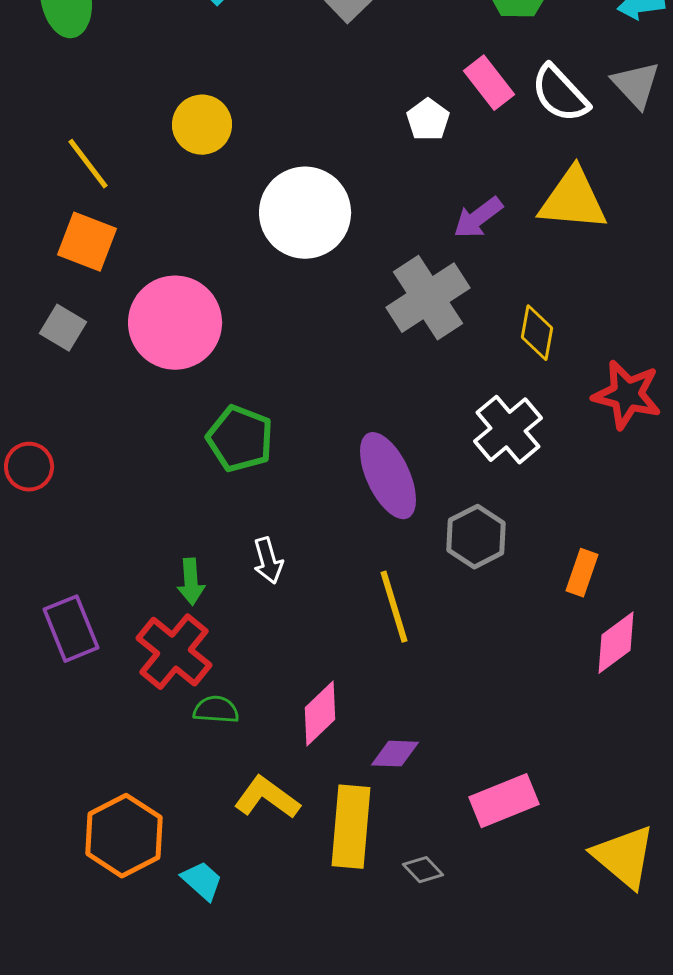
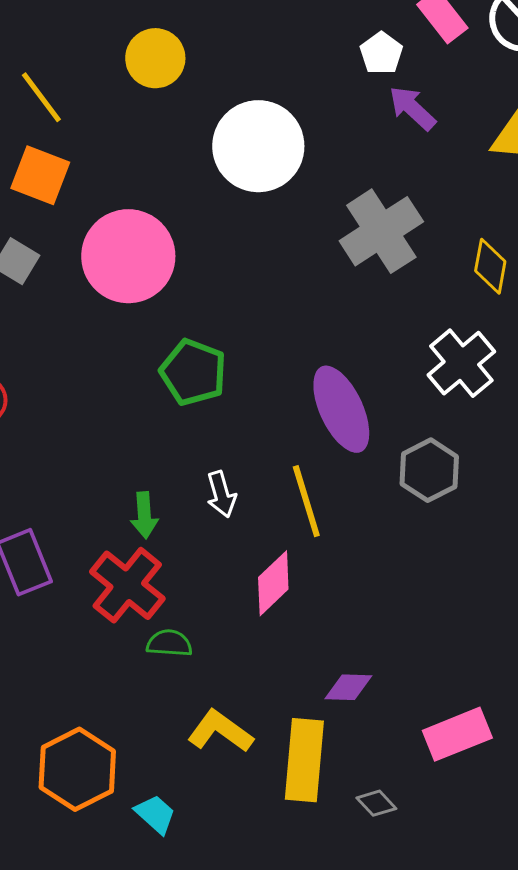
purple arrow: (478, 218) -> (412, 108), moved, turned 80
yellow line: (394, 607) -> (306, 501), moved
pink diamond: (320, 714) -> (273, 583), moved

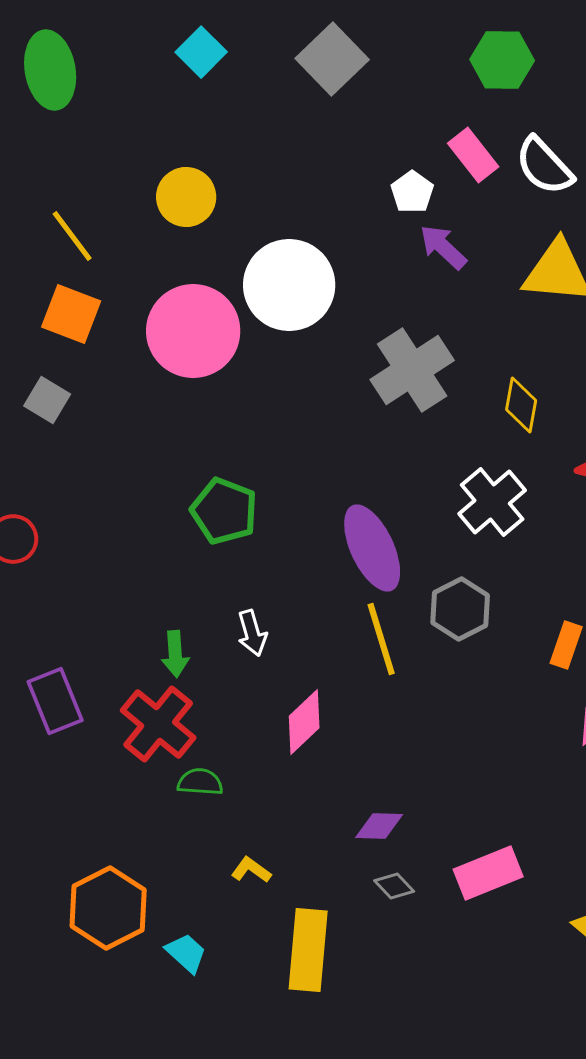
pink circle: (128, 256) -> (193, 331), moved
yellow line: (306, 501) -> (381, 639), moved
yellow L-shape: (220, 731) -> (251, 870), size x0.6
yellow rectangle: (304, 760) -> (308, 950), moved
gray diamond: (376, 803) -> (394, 886), moved

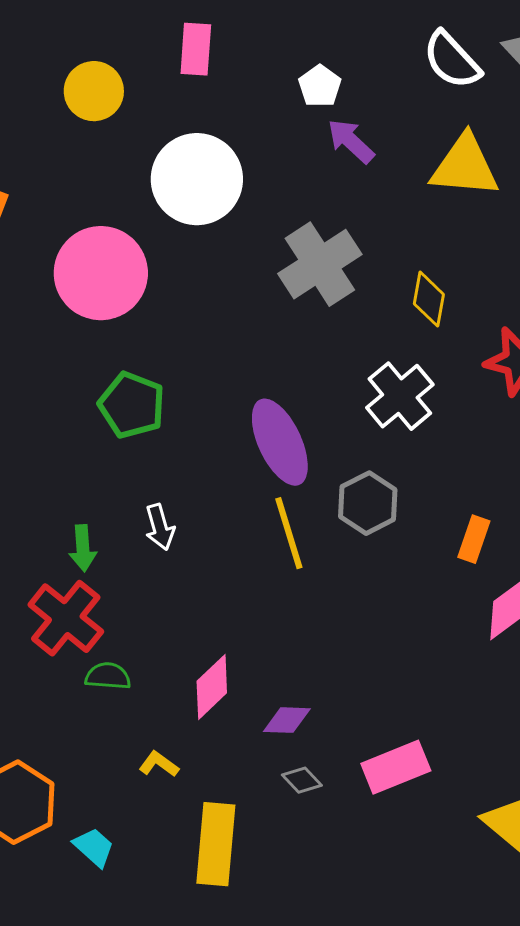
pink rectangle: (473, 155) -> (196, 49), moved, turned 42
pink circle: (193, 331) -> (101, 273), moved
pink diamond: (304, 722) -> (212, 687), moved

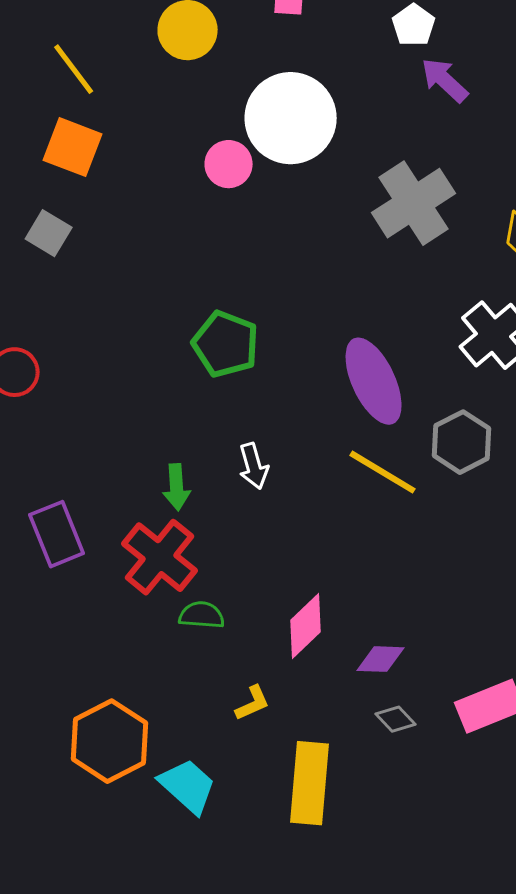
pink circle: (101, 273) -> (229, 164), moved, size x0.5
yellow line: (289, 533) -> (383, 472), turned -42
yellow L-shape: (159, 764) -> (253, 703), turned 120
cyan trapezoid: (94, 847) -> (188, 786), size x1.4

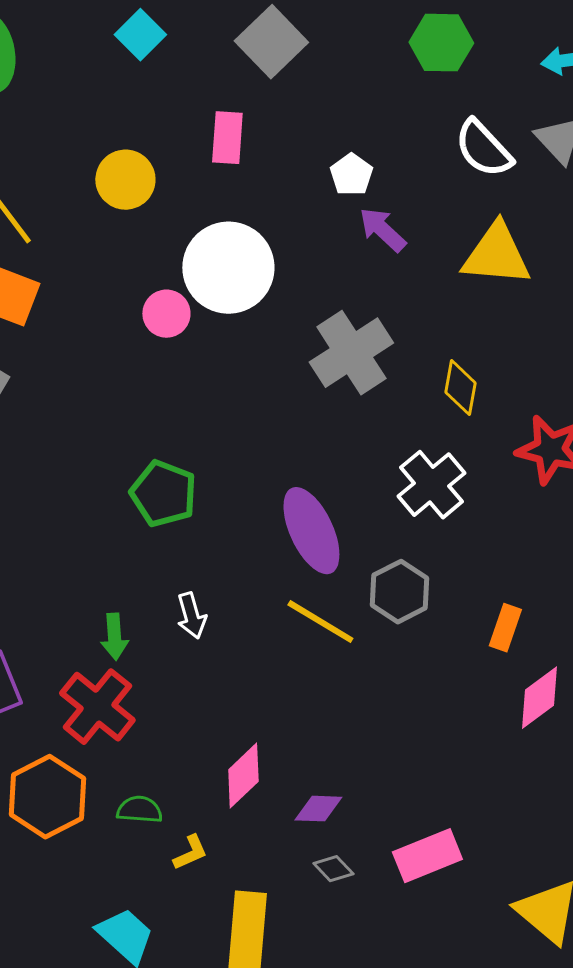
green semicircle: (202, 615) -> (139, 810), moved
orange hexagon: (110, 741) -> (47, 797), moved

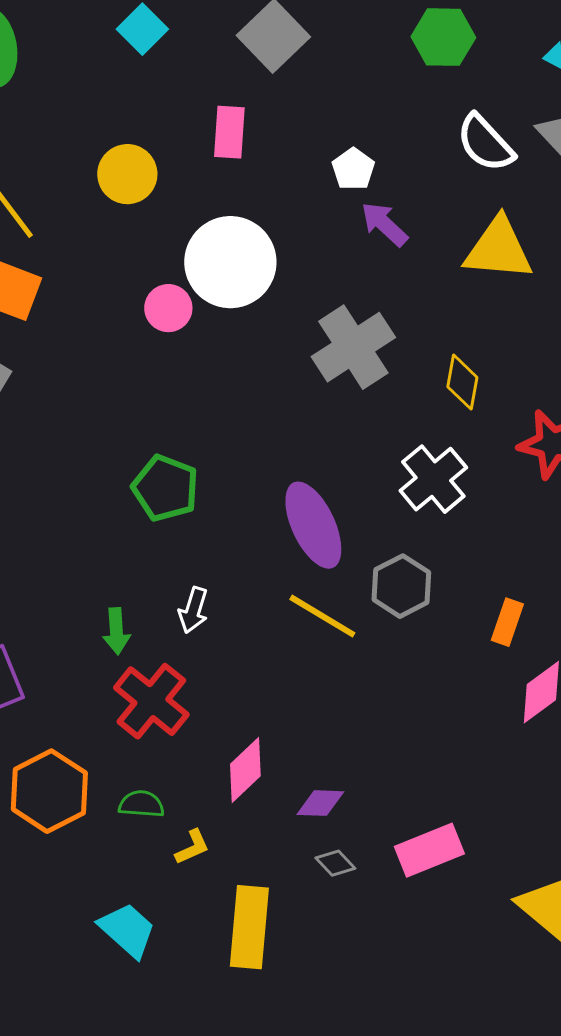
white arrow: (191, 616) -> (193, 610), turned 33
red cross: (97, 707) -> (151, 701), moved

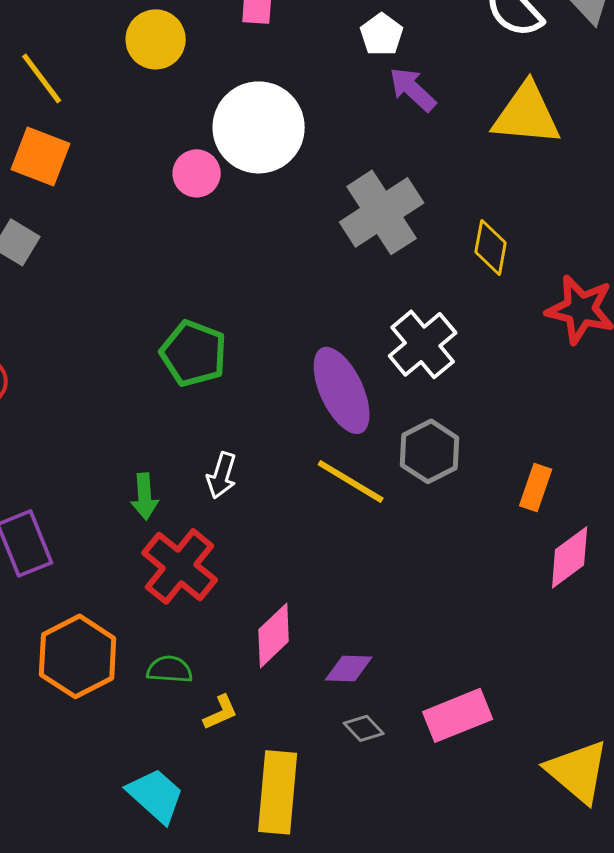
white cross: (433, 479) -> (423, 344), moved

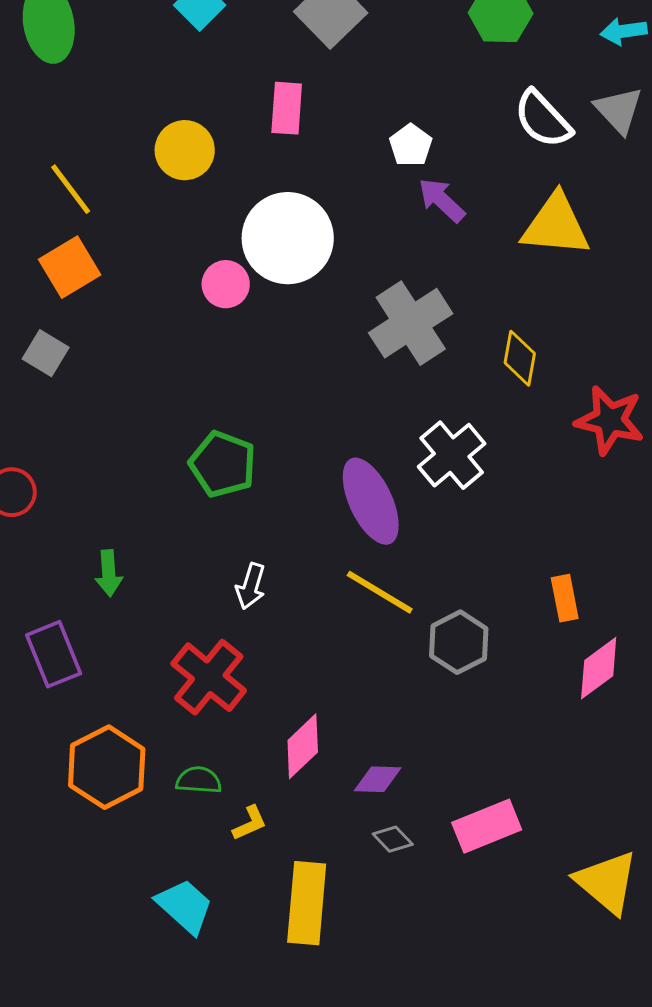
orange square: (41, 156) -> (70, 267), turned 38
gray hexagon: (430, 451) -> (459, 642), moved
orange rectangle: (536, 487) -> (565, 598), turned -30
green arrow: (145, 496) -> (109, 573), moved

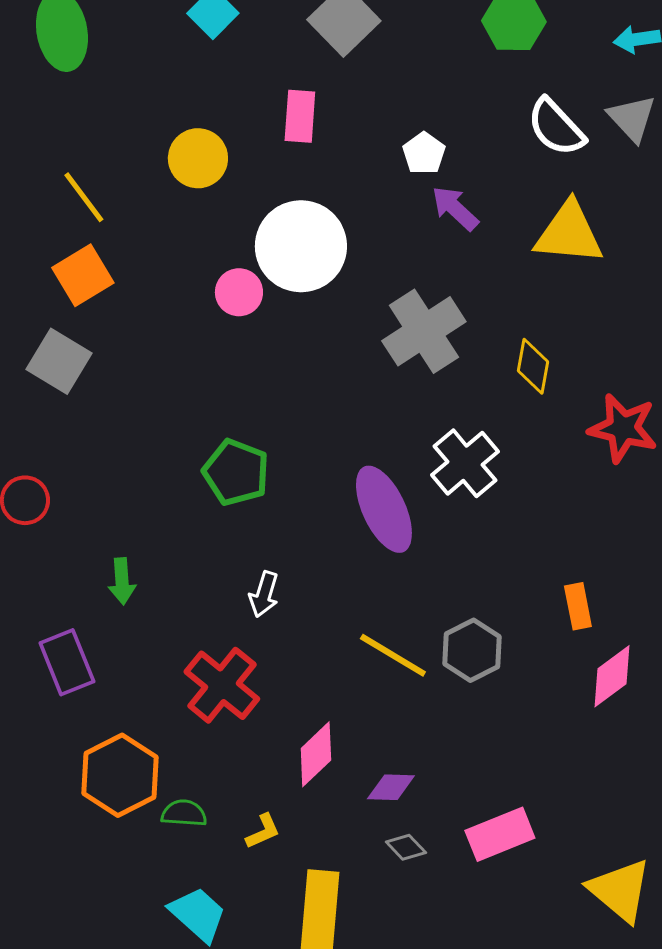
gray square: (46, 353) -> (59, 361), size x1.4
yellow line: (380, 592) -> (393, 655), moved
green semicircle: (199, 780) -> (184, 813), moved

